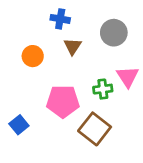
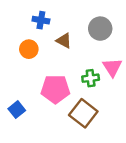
blue cross: (60, 19) -> (41, 20), moved
brown triangle: (73, 46) -> (64, 41), turned -35

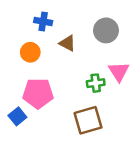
pink pentagon: (55, 89) -> (38, 93), moved
brown square: (83, 113) -> (88, 120), turned 36

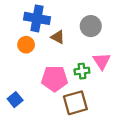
blue cross: (43, 21) -> (37, 18), size x1.6
pink pentagon: (38, 93) -> (55, 79), moved

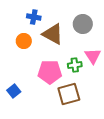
blue cross: (37, 18) -> (34, 17), size x0.6
brown triangle: (58, 37) -> (53, 34), size x1.6

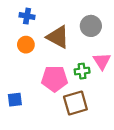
blue cross: (34, 17) -> (27, 16), moved
blue square: (14, 91) -> (15, 100), turned 32

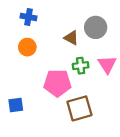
brown triangle: (58, 37) -> (71, 38), moved, size x0.6
green cross: (82, 71) -> (81, 66), moved

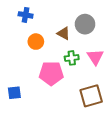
orange circle: (27, 47) -> (36, 42), moved
brown square: (79, 108) -> (91, 96), moved

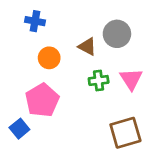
pink pentagon: (51, 73) -> (42, 100), moved, turned -30
blue square: (14, 93) -> (19, 129), turned -32

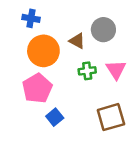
orange circle: (49, 58) -> (43, 51), size x1.6
blue square: (19, 129) -> (55, 117), moved

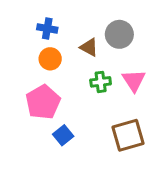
blue cross: (31, 18) -> (47, 29), moved
orange circle: (43, 51) -> (50, 59), size x0.6

